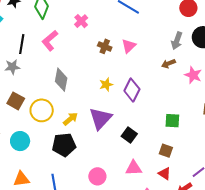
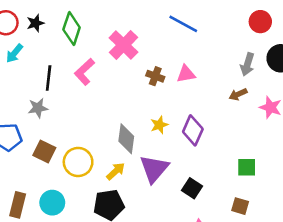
pink cross: (81, 21) -> (123, 45), size x1.6
pink triangle: (129, 46) -> (186, 74), turned 35
gray diamond: (61, 80) -> (126, 139), moved

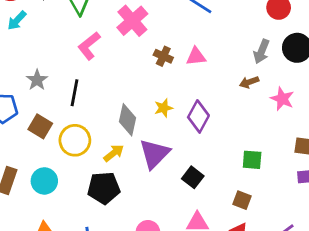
black line: (49, 78) -> (74, 93), moved
gray star: (38, 108) -> (37, 80), turned -30

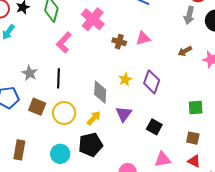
gray arrow: (261, 52) -> (189, 15), moved
purple triangle: (154, 154) -> (124, 114), size x0.7
cyan circle: (44, 181) -> (60, 154), moved

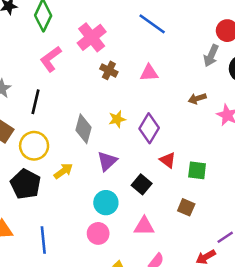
brown cross: (119, 42) -> (109, 70), moved
yellow arrow: (94, 118) -> (63, 171), moved
black pentagon: (91, 145) -> (26, 184), moved, turned 30
cyan circle: (60, 154) -> (106, 203), moved
red triangle: (194, 161) -> (168, 160), moved

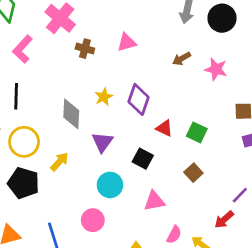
green square: (197, 170) -> (197, 132), turned 30
brown square: (186, 207) -> (193, 173), turned 36
pink circle: (98, 233) -> (93, 220), moved

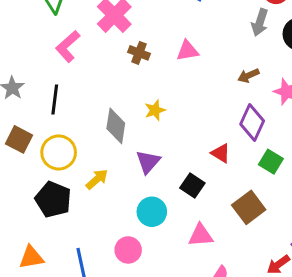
purple diamond: (139, 99) -> (252, 123), moved
green square: (197, 132) -> (271, 162), moved
brown square: (193, 173) -> (249, 207), size x1.5

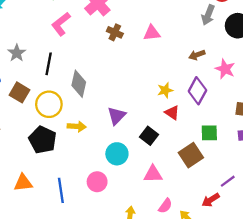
yellow star: (155, 110) -> (165, 90), moved
gray diamond: (116, 126) -> (79, 84), moved
green square: (271, 162) -> (209, 133), moved, turned -36
yellow arrow: (97, 179) -> (77, 126), turned 42

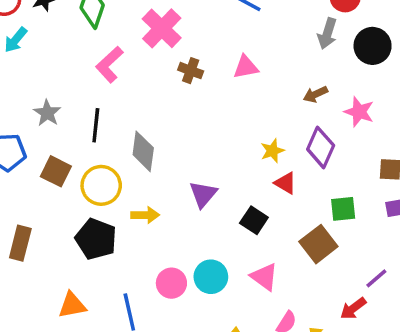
cyan circle: (117, 154) -> (211, 277), moved
pink triangle: (153, 174) -> (264, 277), turned 42
pink circle: (97, 182) -> (171, 283), moved

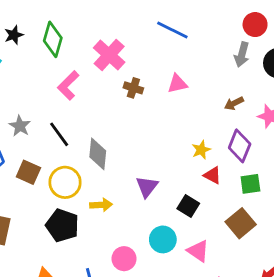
black line: (96, 125) -> (59, 134), turned -40
green square: (343, 209) -> (250, 184), moved
cyan circle: (211, 277) -> (163, 239), moved

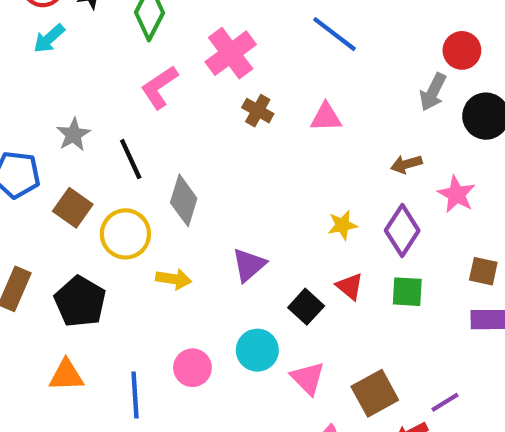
red triangle: (213, 175) -> (350, 286), moved
brown square: (241, 223) -> (375, 393), moved
black pentagon: (62, 225) -> (80, 302), moved

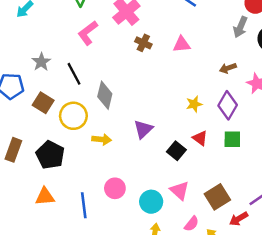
cyan circle: (257, 350) -> (151, 202), moved

